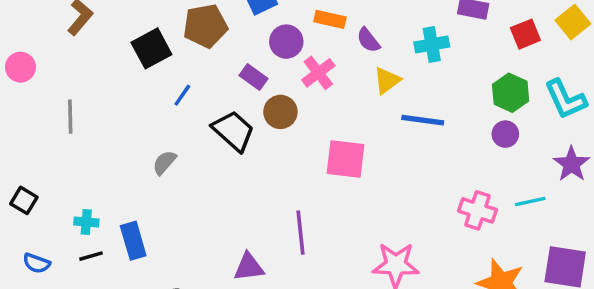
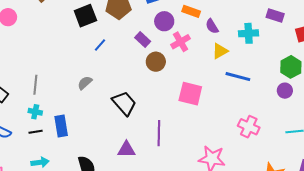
gray line: (70, 117) -> (35, 85), moved
black trapezoid: (233, 131) -> (124, 103), moved
pink cross: (477, 210) -> (249, 127), moved

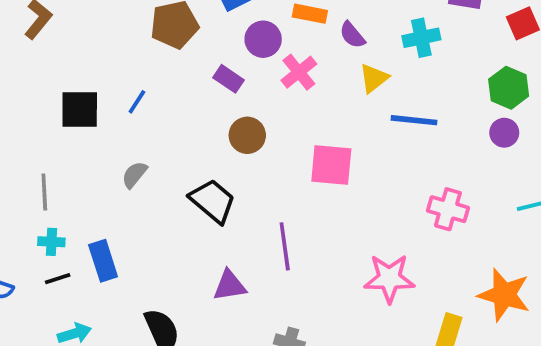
black square: (85, 16) -> (80, 109), moved, turned 30
blue line: (100, 45) -> (137, 102), moved
brown circle: (156, 62) -> (247, 135), moved

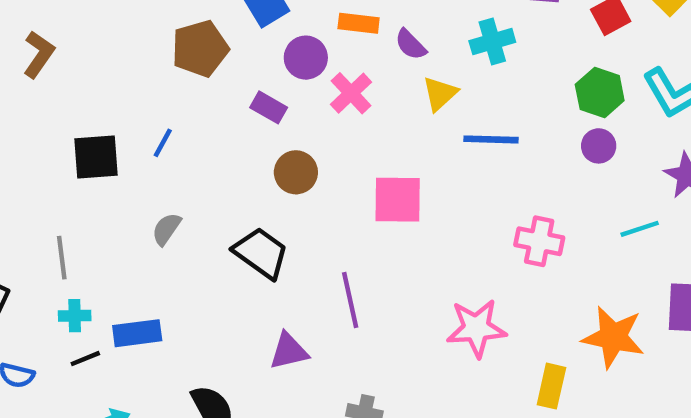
blue rectangle: (103, 261) -> (137, 333), turned -75

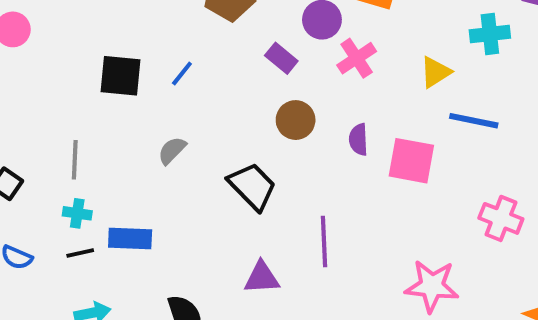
purple semicircle: (411, 45) -> (358, 139), moved, turned 32
pink square: (398, 200) -> (411, 161), moved

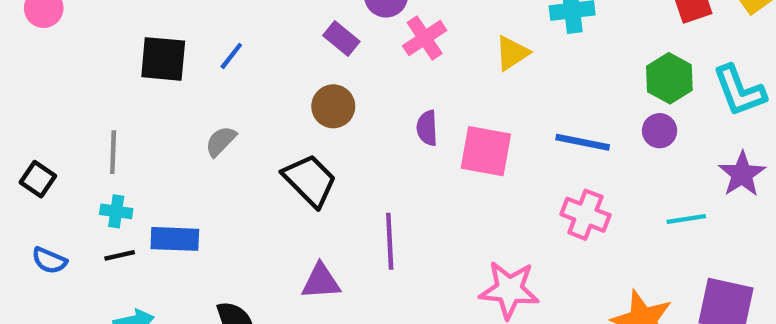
brown circle: (296, 120) -> (333, 106), moved
blue line: (474, 121) -> (583, 142), moved

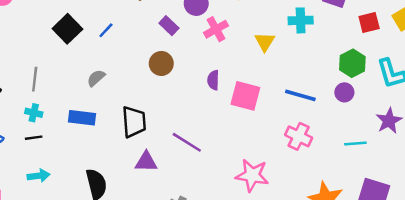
yellow triangle: (512, 53) -> (265, 42), turned -30
black square: (163, 59) -> (67, 29), turned 36
black trapezoid: (310, 180) -> (134, 122), moved, turned 36
blue rectangle: (175, 239) -> (82, 118), moved
purple line: (390, 241) -> (187, 142), turned -60

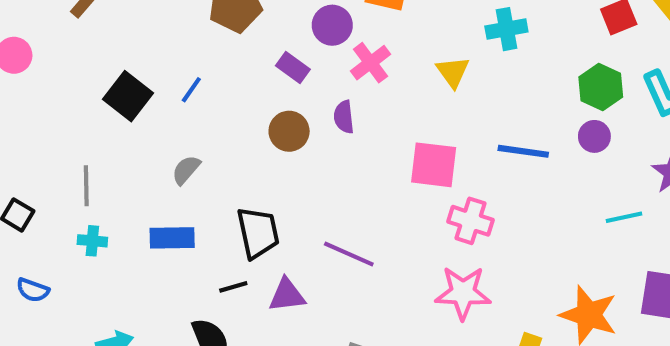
purple semicircle: (213, 80) -> (344, 117), moved
pink cross: (299, 136) -> (471, 221), moved
black line: (34, 138) -> (233, 287), moved

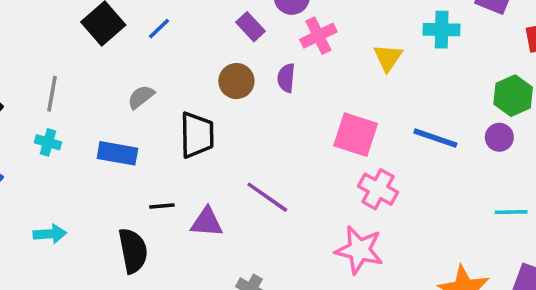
black trapezoid: (258, 233) -> (197, 135), moved

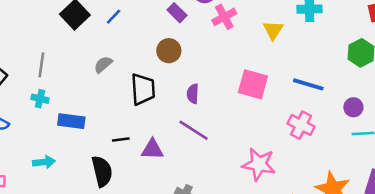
purple semicircle: (286, 78) -> (193, 94), moved
purple circle: (499, 137) -> (353, 107), moved
blue rectangle: (117, 153) -> (71, 121), moved
pink cross: (378, 189) -> (301, 125), moved

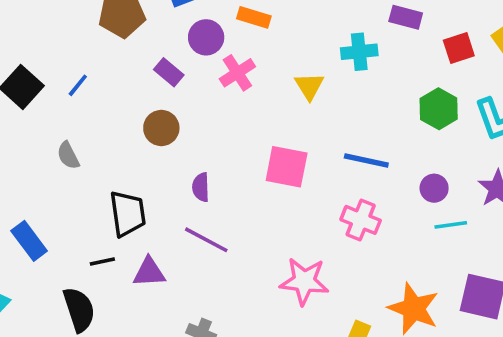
gray semicircle: (103, 64) -> (68, 155), turned -72
black trapezoid: (143, 89) -> (128, 214), moved
blue rectangle: (71, 121) -> (29, 241), turned 50

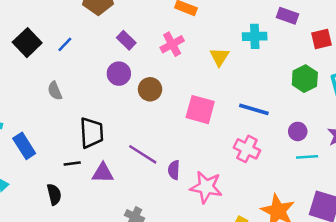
purple circle: (206, 37) -> (119, 74), moved
brown circle: (161, 128) -> (150, 89), moved
purple semicircle: (201, 187) -> (174, 170), moved
black semicircle: (79, 310) -> (54, 194), size x0.7

